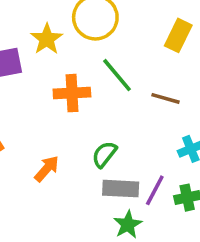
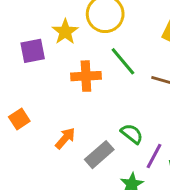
green semicircle: (104, 154) -> (132, 134), moved, turned 90
gray rectangle: (121, 189) -> (99, 155), moved, turned -44

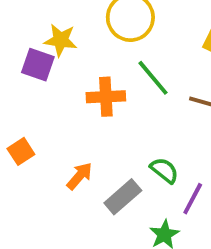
yellow star: (65, 32) -> (61, 40), moved, turned -30
purple square: (33, 51) -> (38, 65), turned 30

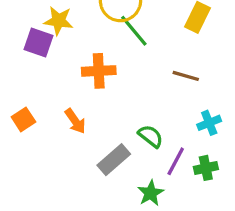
green line: (153, 78) -> (134, 31), moved
orange arrow: (79, 176) -> (75, 121), moved, turned 104

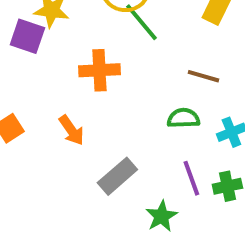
green semicircle: (151, 136) -> (183, 118), moved, turned -40
purple line: (176, 161) -> (191, 178), turned -48

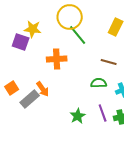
gray rectangle: (117, 176) -> (30, 99), moved
green star: (161, 216) -> (78, 116), moved

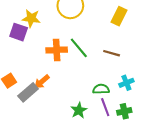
green line: (78, 35) -> (79, 48), moved
green semicircle: (99, 83) -> (101, 89), moved
orange arrow: (43, 89) -> (42, 82), turned 84

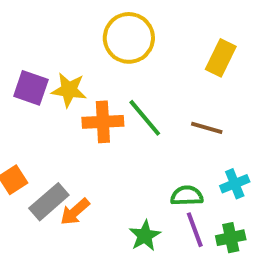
yellow star: (31, 18) -> (69, 90), moved
orange arrow: (42, 82) -> (75, 212), moved

